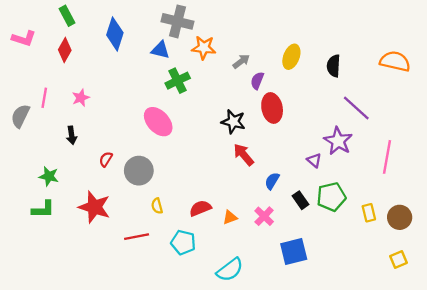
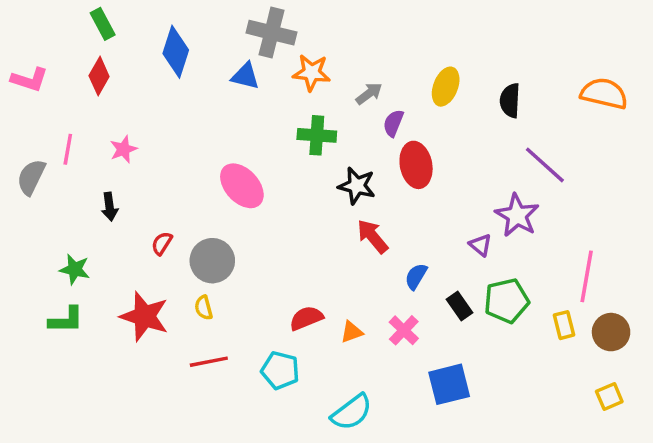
pink L-shape: (24, 39) -> (29, 80), moved
green cross: (178, 81) -> (317, 135), moved, turned 30
pink line: (387, 157) -> (587, 276), moved
yellow semicircle: (157, 206) -> (204, 308), moved

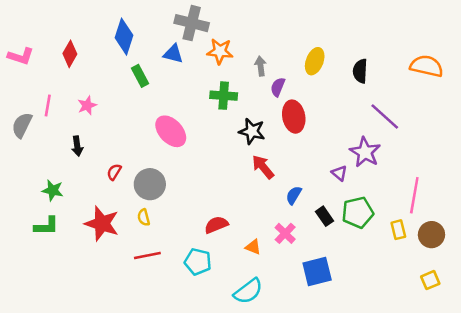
green rectangle: (103, 24) -> (140, 76), moved
gray arrow: (369, 94) -> (261, 66), turned -60
orange triangle: (352, 332) -> (253, 247), moved, turned 42

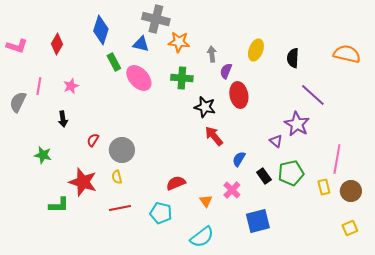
pink ellipse: (171, 131) -> (139, 78), moved
green L-shape: (47, 226) -> (59, 205), moved
orange triangle: (253, 247) -> (206, 201), turned 32

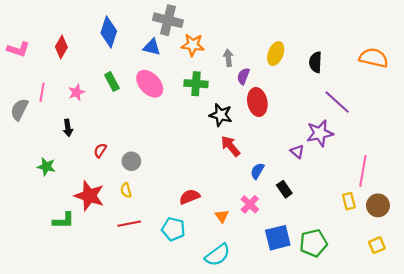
green rectangle: (114, 62) -> (112, 82), moved
purple star: (297, 124) -> (320, 133), turned 30
gray circle: (122, 150) -> (131, 161), size x0.7
green pentagon: (291, 173) -> (313, 243), moved

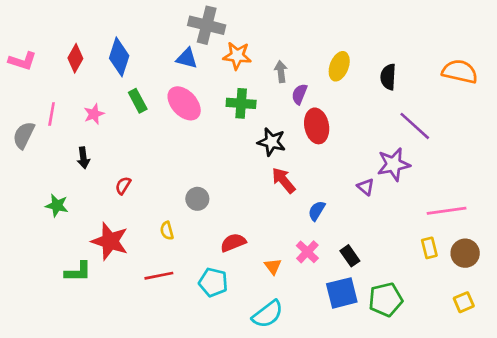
blue diamond: (109, 32) -> (119, 57), moved
gray circle: (131, 161) -> (197, 199), moved
pink line: (363, 171) -> (447, 211), turned 72
black rectangle: (284, 189) -> (350, 256), moved
yellow semicircle: (126, 190) -> (167, 231), moved

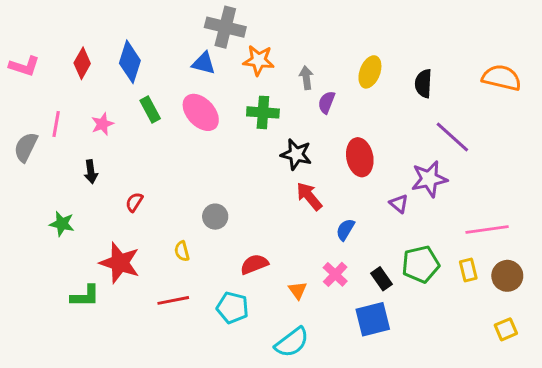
red ellipse: (317, 126) -> (360, 157), moved
green pentagon: (386, 300) -> (421, 264), moved

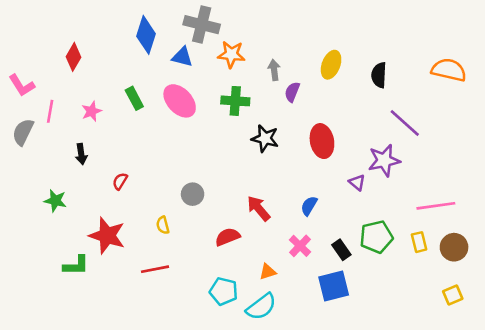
blue diamond: (130, 62) -> (146, 35), moved
pink L-shape: (24, 66) -> (22, 85), moved, turned 40
red arrow: (309, 196) -> (259, 208), moved
orange triangle: (298, 290) -> (268, 272), moved, turned 48
cyan pentagon: (233, 308) -> (224, 291), moved

